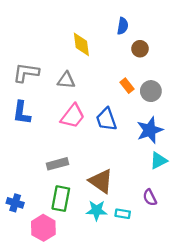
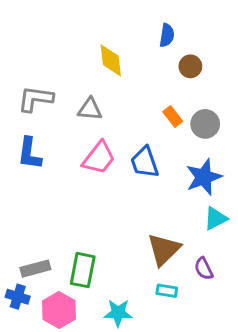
gray rectangle: (58, 164) -> (35, 269), moved
brown triangle: (101, 181) -> (164, 249), moved, turned 40
blue cross: (15, 203) -> (18, 297), moved
cyan star: (97, 210) -> (118, 313), moved

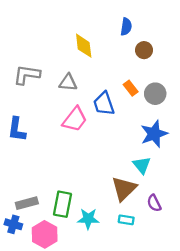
blue L-shape: (29, 153) -> (17, 129), moved
blue trapezoid: (145, 162) -> (104, 104), moved
cyan triangle: (216, 218) -> (142, 165), moved, turned -42
cyan star: (118, 313) -> (88, 219), moved

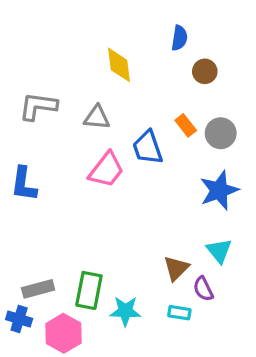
cyan triangle: (142, 165) -> (219, 251), moved
brown triangle: (124, 189) -> (176, 268), size x0.7
purple semicircle: (154, 203) -> (203, 289), moved

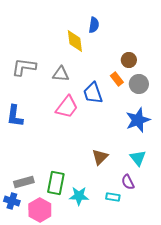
blue semicircle: (179, 38) -> (94, 25), moved
brown circle: (205, 71) -> (129, 60), moved
brown triangle: (176, 268) -> (100, 157), moved

